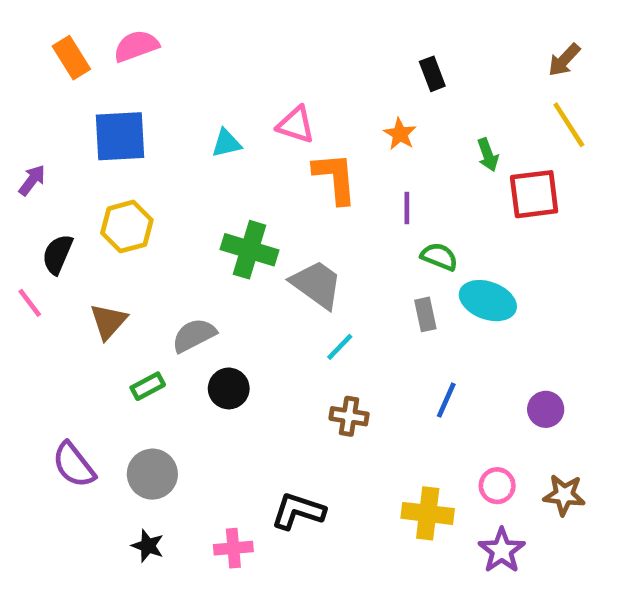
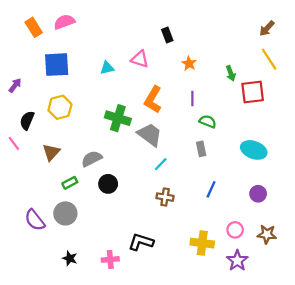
black rectangle: (432, 74) -> (167, 35), moved
orange L-shape: (335, 178) -> (153, 100), moved, turned -144
cyan ellipse: (488, 301) -> (254, 150), moved
gray circle: (152, 474) -> (65, 213), moved

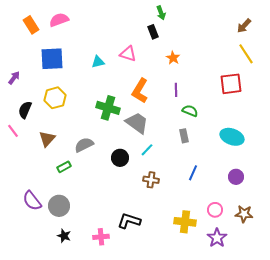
green arrow: (231, 73) -> (161, 13), moved
black circle: (108, 184) -> (120, 158), moved
gray circle: (65, 213) -> (59, 206), moved

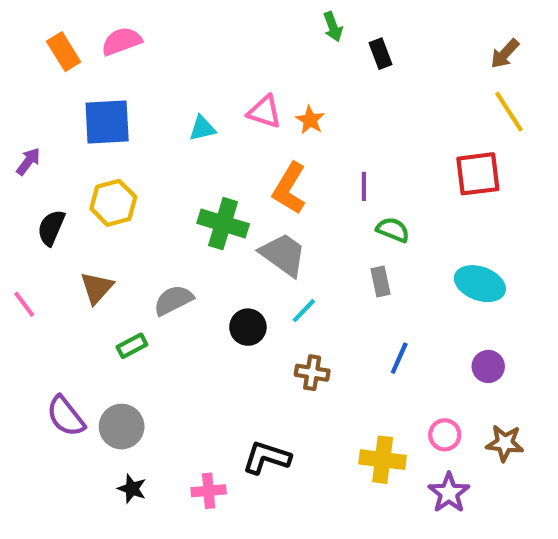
black rectangle: (153, 32) -> (380, 54), moved
orange star: (173, 58) -> (310, 120), moved
pink line: (13, 131) -> (24, 304), moved

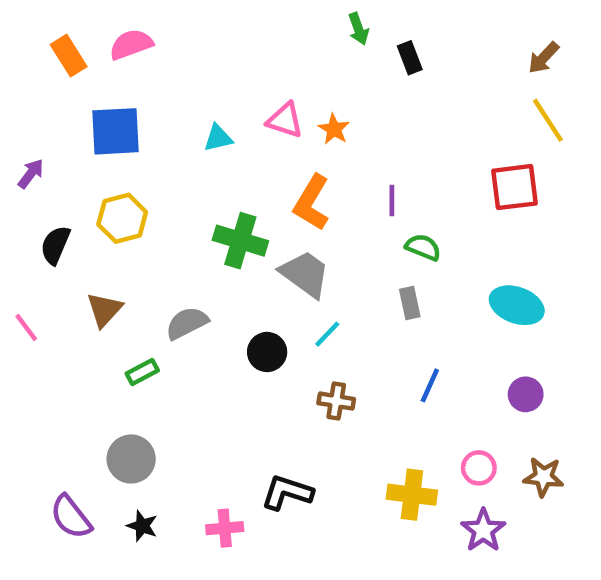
purple semicircle: (66, 416) -> (71, 517), moved

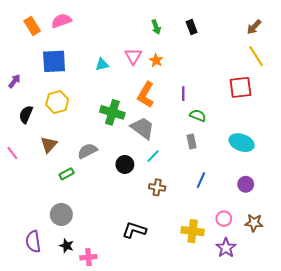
green arrow: (358, 29) -> (156, 27), moved
pink triangle: (285, 120) -> (133, 56), turned 42
purple semicircle: (71, 517) -> (33, 242), turned 30
pink cross: (225, 528) -> (88, 257), moved

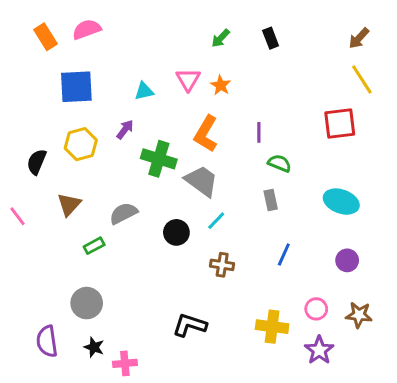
green arrow: (156, 27) -> (221, 38), turned 64
purple arrow: (14, 81) -> (125, 129), moved

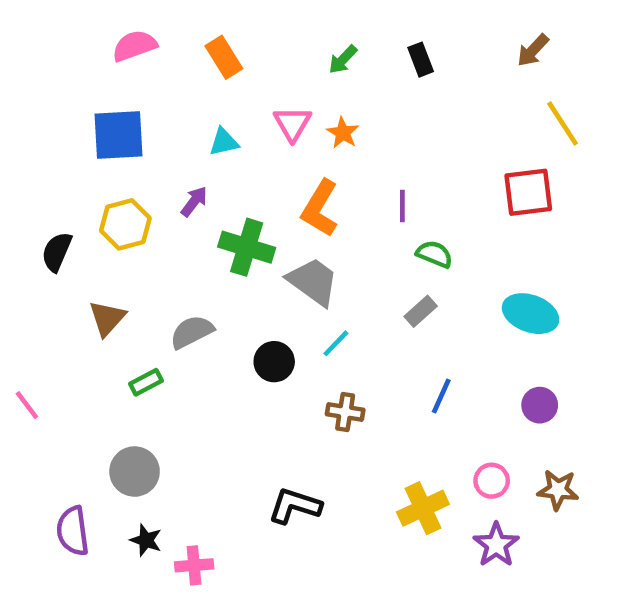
orange rectangle: (45, 37) -> (224, 57), moved
brown arrow: (359, 38) -> (533, 50), moved
gray rectangle: (271, 200) -> (421, 311), turned 60
pink line: (18, 216) -> (27, 405), moved
yellow cross: (272, 327) -> (423, 508), turned -32

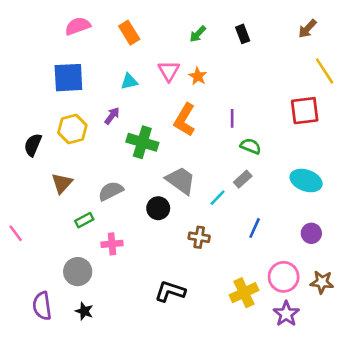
gray trapezoid: (313, 282) -> (181, 180), moved
cyan line: (336, 343) -> (218, 198), moved
pink circle: (492, 481) -> (284, 277), size x1.5
pink cross: (194, 565) -> (112, 244), moved

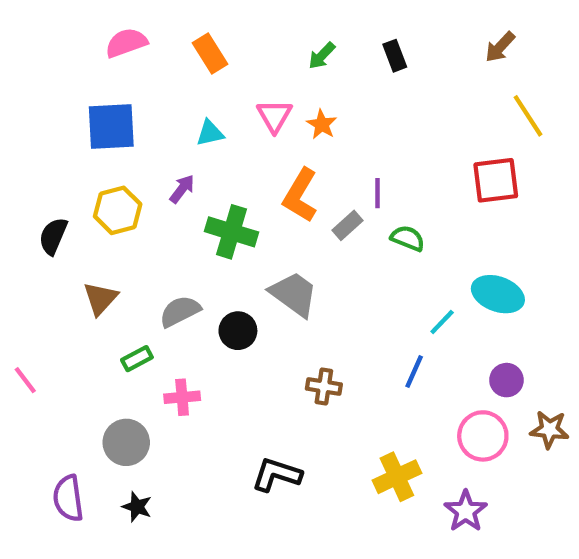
gray rectangle: (243, 179) -> (348, 225), moved
cyan line: (218, 198) -> (442, 322), moved
black circle: (158, 208) -> (238, 331), moved
pink circle: (284, 277) -> (483, 436), moved
brown star: (322, 282) -> (549, 429), moved

